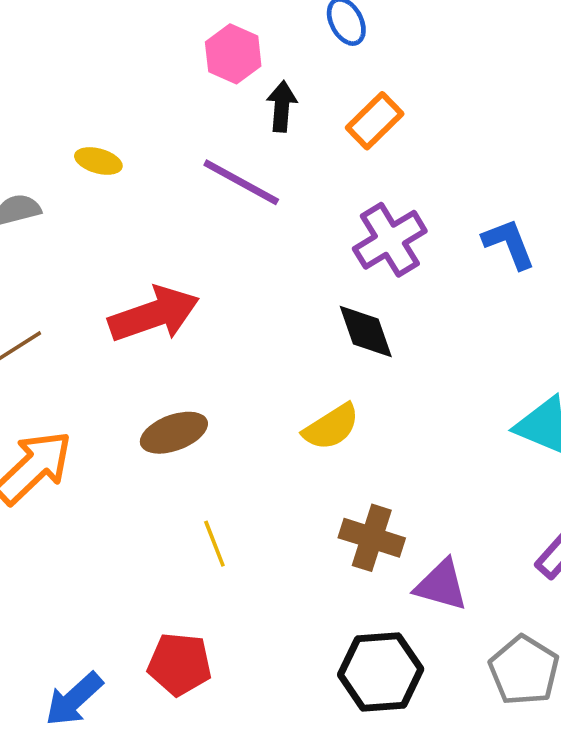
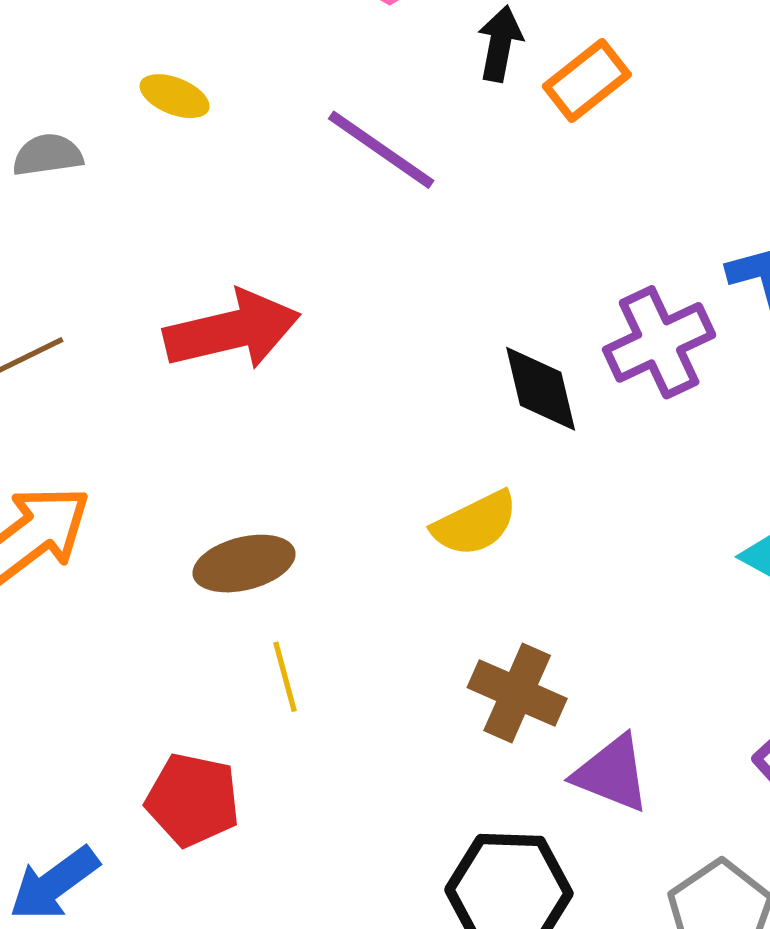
black arrow: (282, 106) -> (500, 44), moved
purple cross: (390, 240) -> (659, 342), moved
brown ellipse: (174, 433) -> (244, 564), moved
red pentagon: (180, 664) -> (193, 800), moved

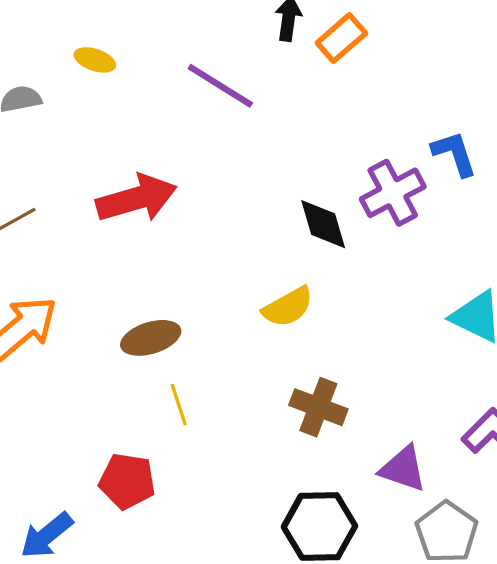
purple triangle: (612, 774) -> (403, 469), moved

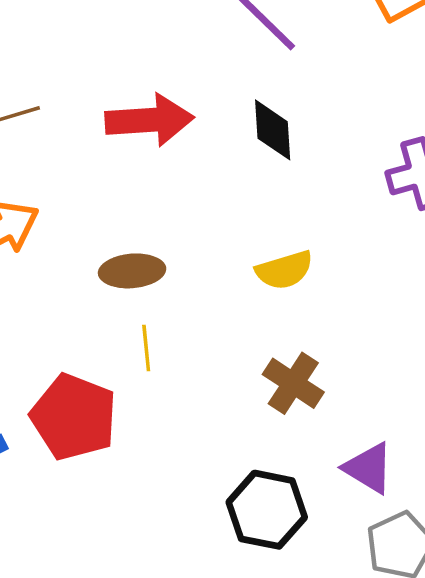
black diamond: (323, 224) -> (273, 130), moved
red pentagon: (127, 481) -> (74, 417), size x1.4

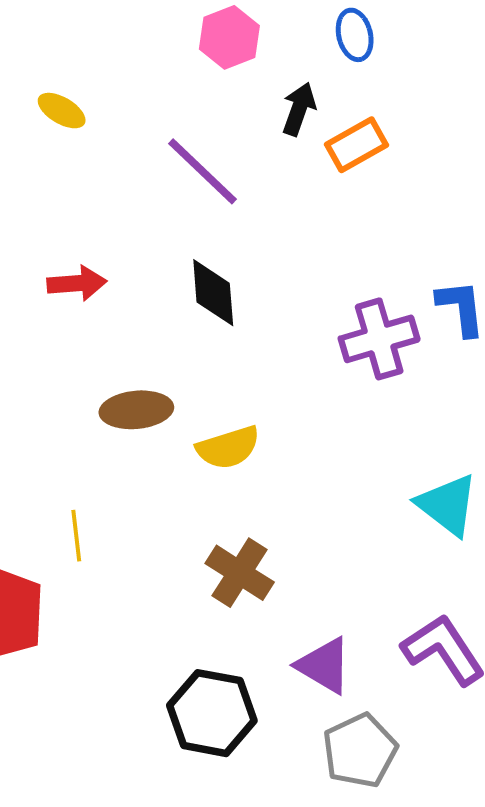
red arrow: (149, 120) -> (77, 283), size x0.6
brown ellipse: (132, 271) -> (136, 410), moved

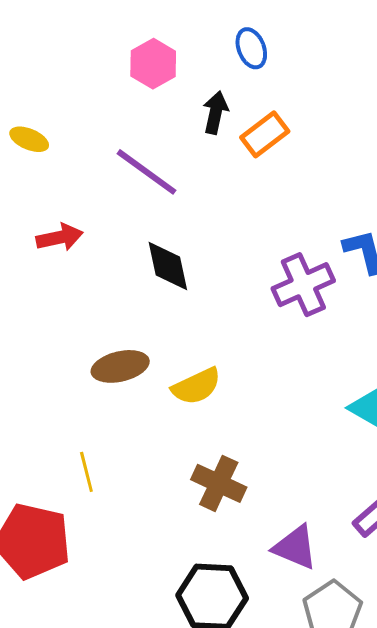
red arrow: (77, 283) -> (60, 237), moved

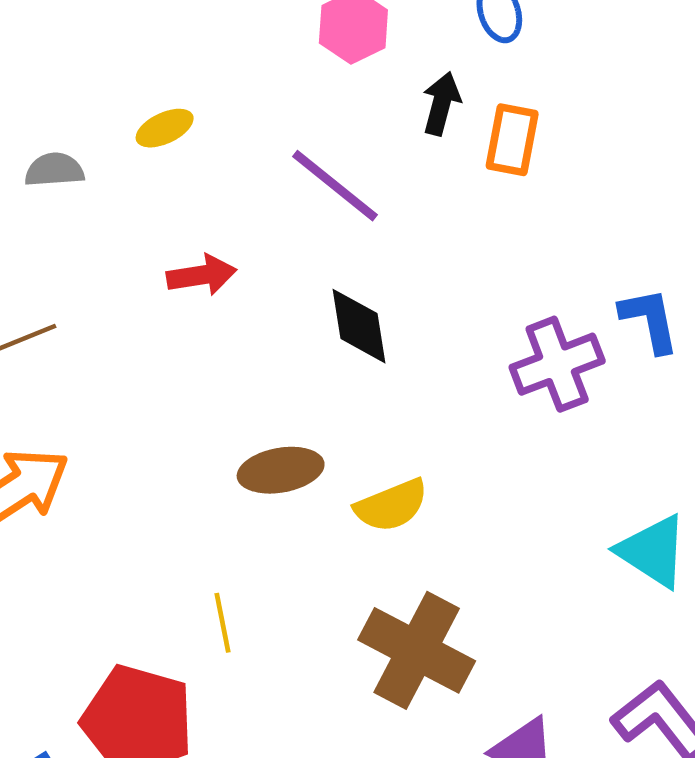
orange rectangle: (265, 134) -> (512, 140), turned -45
yellow ellipse: (29, 139) -> (165, 128), turned -51
brown cross: (219, 483) -> (417, 650), size x1.4

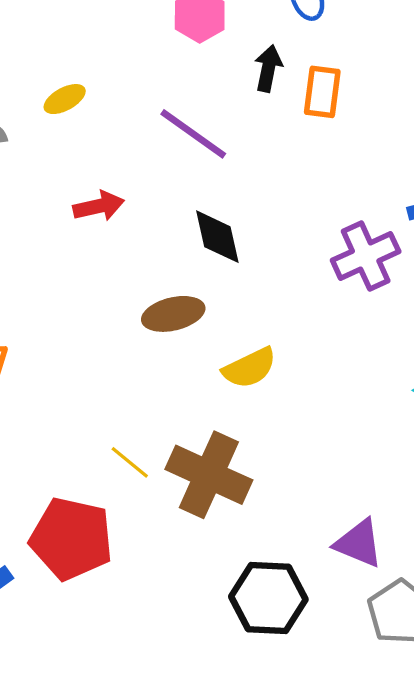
brown ellipse: (281, 470) -> (173, 314), moved
yellow line: (223, 623) -> (130, 462), turned -36
brown cross: (417, 650) -> (209, 475), moved

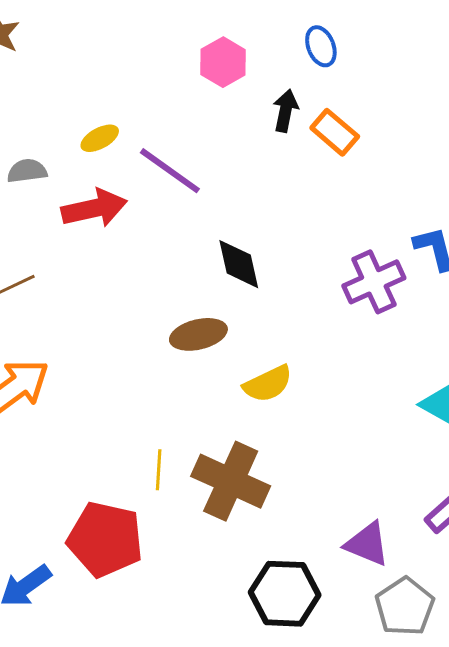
orange rectangle: (322, 92) -> (335, 132), turned -57
purple line: (193, 134) -> (170, 171), moved
red arrow: (99, 206) -> (94, 208), moved, size x1.4
yellow line: (130, 462) -> (159, 470), turned 54

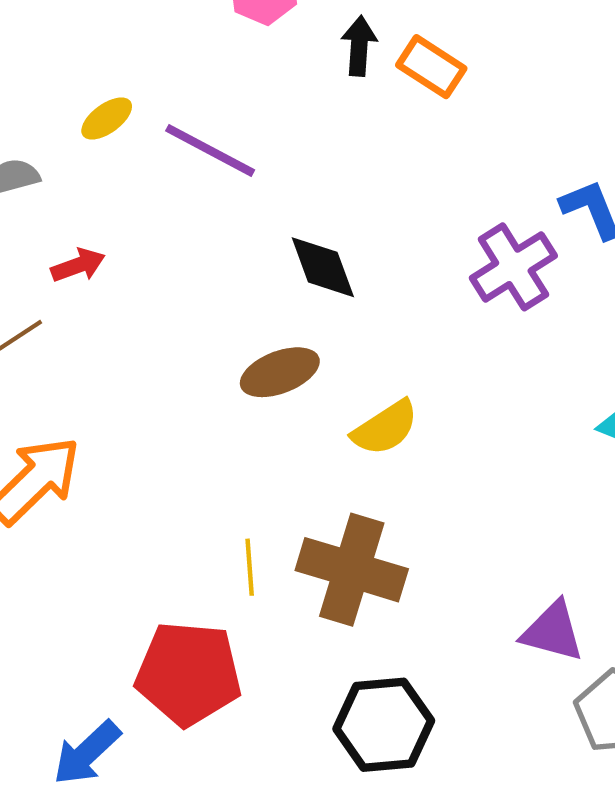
red arrow: (94, 208) -> (78, 265), moved, size x0.6
black hexagon: (285, 594) -> (384, 725), moved

